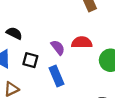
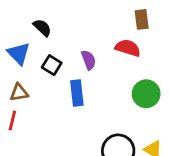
red semicircle: (82, 42) -> (128, 48), moved

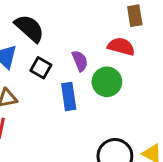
black semicircle: (42, 28) -> (29, 28), size x1.5
green circle: (146, 94) -> (107, 82), moved

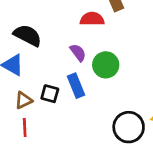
red semicircle: (121, 46) -> (92, 19), moved
black square: (41, 68) -> (50, 94), moved

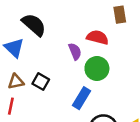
red semicircle: (92, 19) -> (98, 37), moved
blue rectangle: (76, 86) -> (81, 98), moved, turned 40

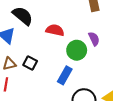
red semicircle: (98, 37) -> (55, 30), moved
purple semicircle: (75, 51) -> (94, 39), moved

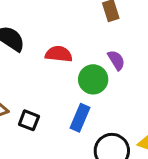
black square: (30, 63) -> (29, 120), moved

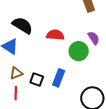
blue rectangle: (80, 118) -> (59, 78), moved

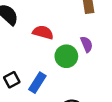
black square: (37, 79) -> (12, 80), turned 32

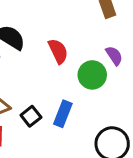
red semicircle: (43, 32) -> (58, 51), turned 60

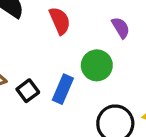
green circle: (92, 75) -> (97, 65), moved

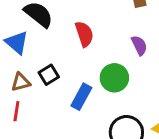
black square: (28, 91) -> (49, 75), moved

